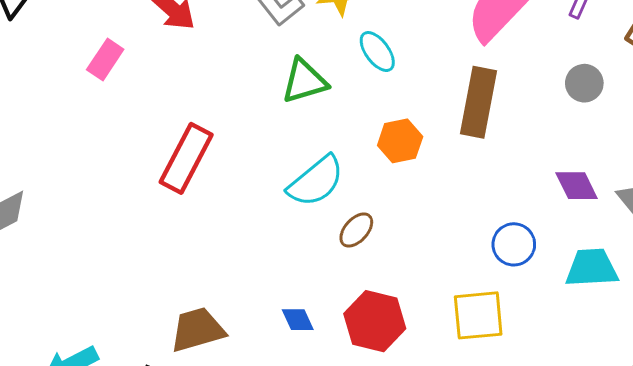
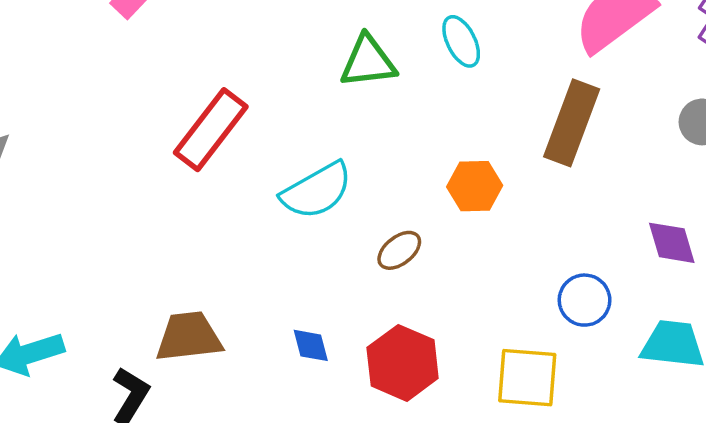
orange hexagon: (400, 141) -> (475, 186), moved
cyan semicircle: (316, 181) -> (317, 191), moved

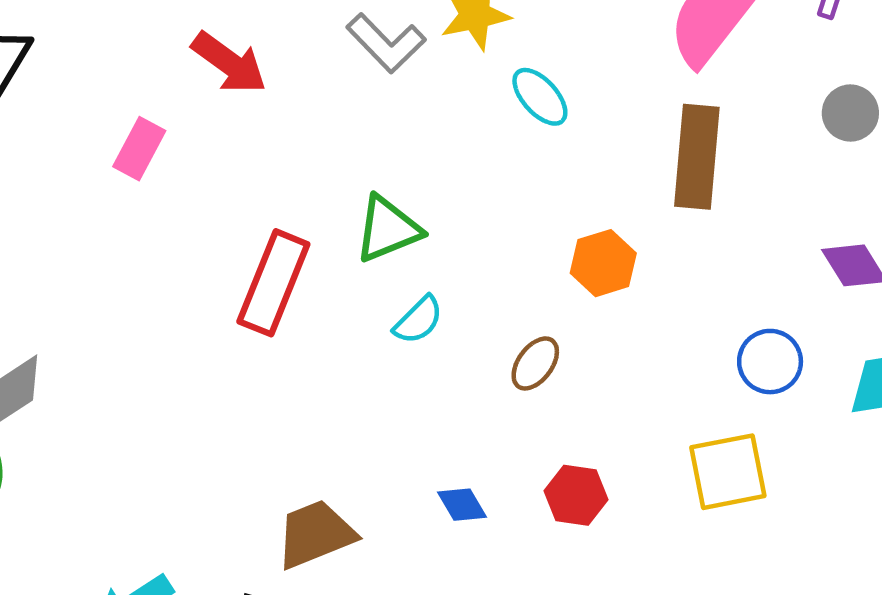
green triangle: (368, 62) -> (388, 229), moved
cyan semicircle: (317, 191) -> (418, 320), size x0.6
red hexagon: (403, 363) -> (576, 495), size x0.7

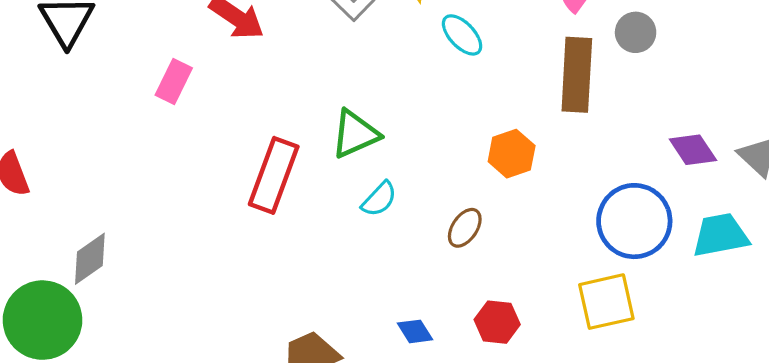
gray circle: (850, 113) -> (636, 32), moved
blue circle: (770, 362) -> (634, 221), size x1.6

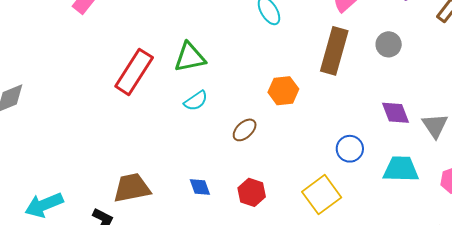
gray circle: (636, 32) -> (389, 44), moved
blue circle: (634, 221) -> (350, 149), size x0.6
yellow square: (606, 302) -> (322, 195), turned -36

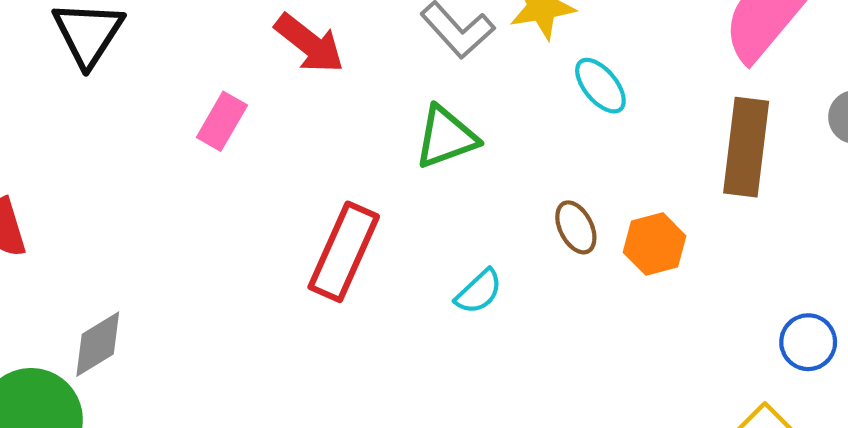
green triangle: (190, 57) -> (446, 137), moved
brown ellipse: (245, 130) -> (576, 227), moved, turned -65

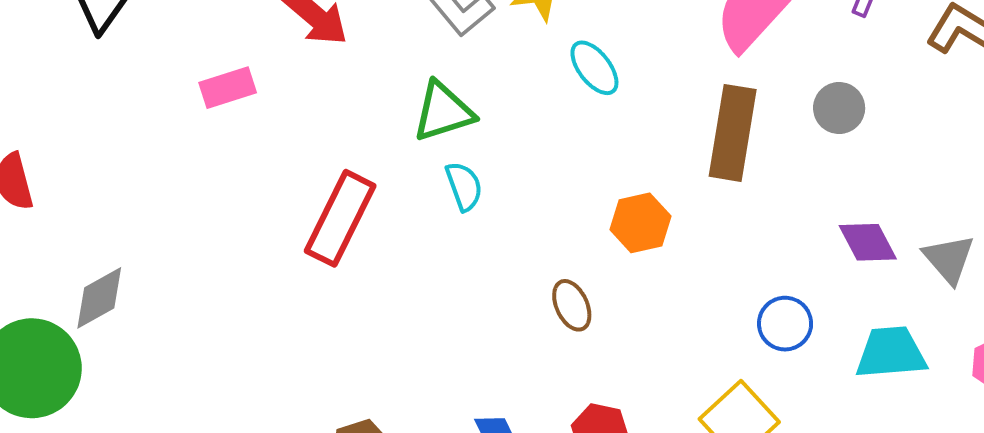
pink rectangle: (222, 121) -> (228, 88), turned 40
brown ellipse: (576, 227) -> (572, 305), moved
cyan semicircle: (479, 292) -> (464, 186), moved, turned -69

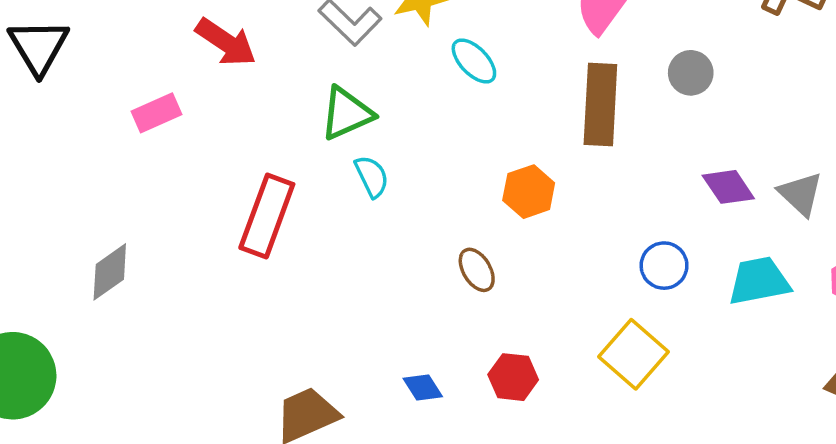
gray diamond: (99, 298) -> (110, 272), moved

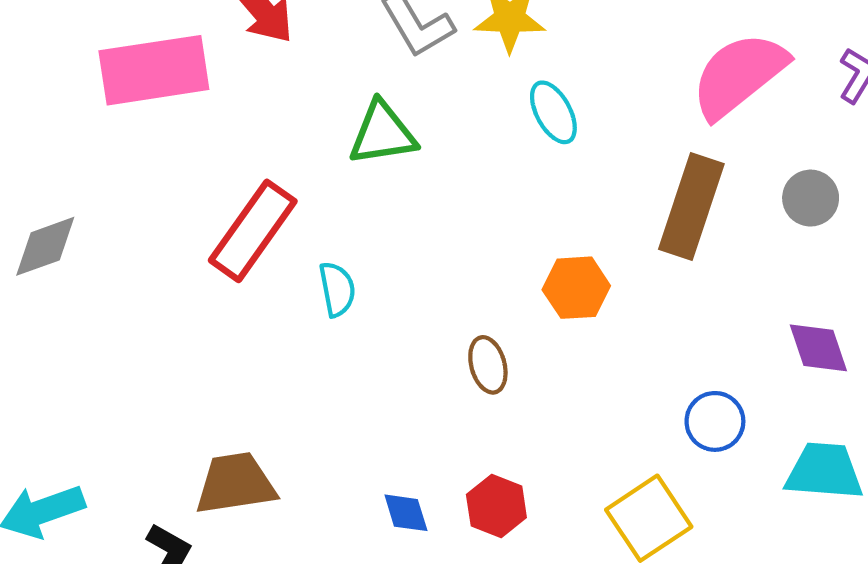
pink rectangle: (157, 113) -> (154, 70), size x1.8
cyan semicircle: (372, 176) -> (337, 289), moved
blue diamond: (423, 388) -> (406, 513), moved

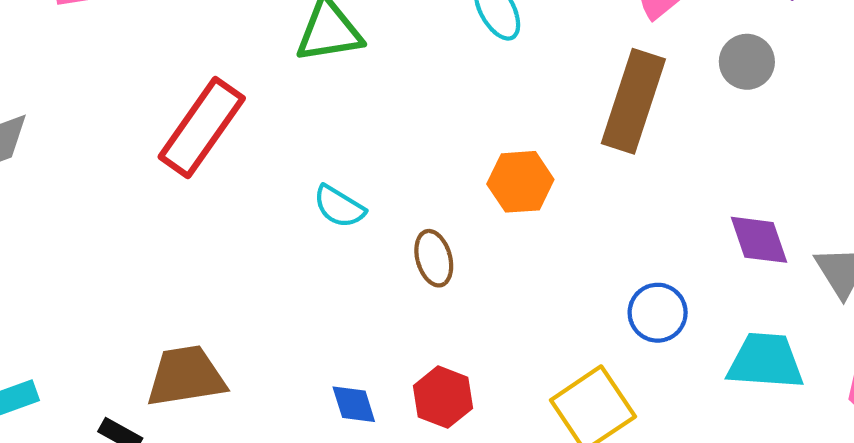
gray circle: (811, 198) -> (747, 62), moved
cyan semicircle: (337, 289) -> (339, 207), moved, turned 132

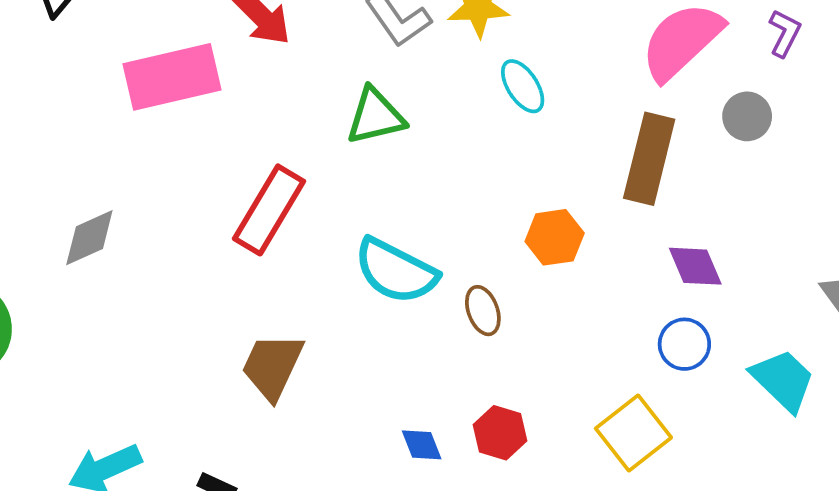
cyan semicircle: (339, 207) -> (396, 271), size x1.8
purple diamond: (759, 240) -> (695, 266), moved
cyan trapezoid: (765, 361) -> (783, 380), turned 44
brown trapezoid: (186, 376) -> (272, 366), moved, turned -52

